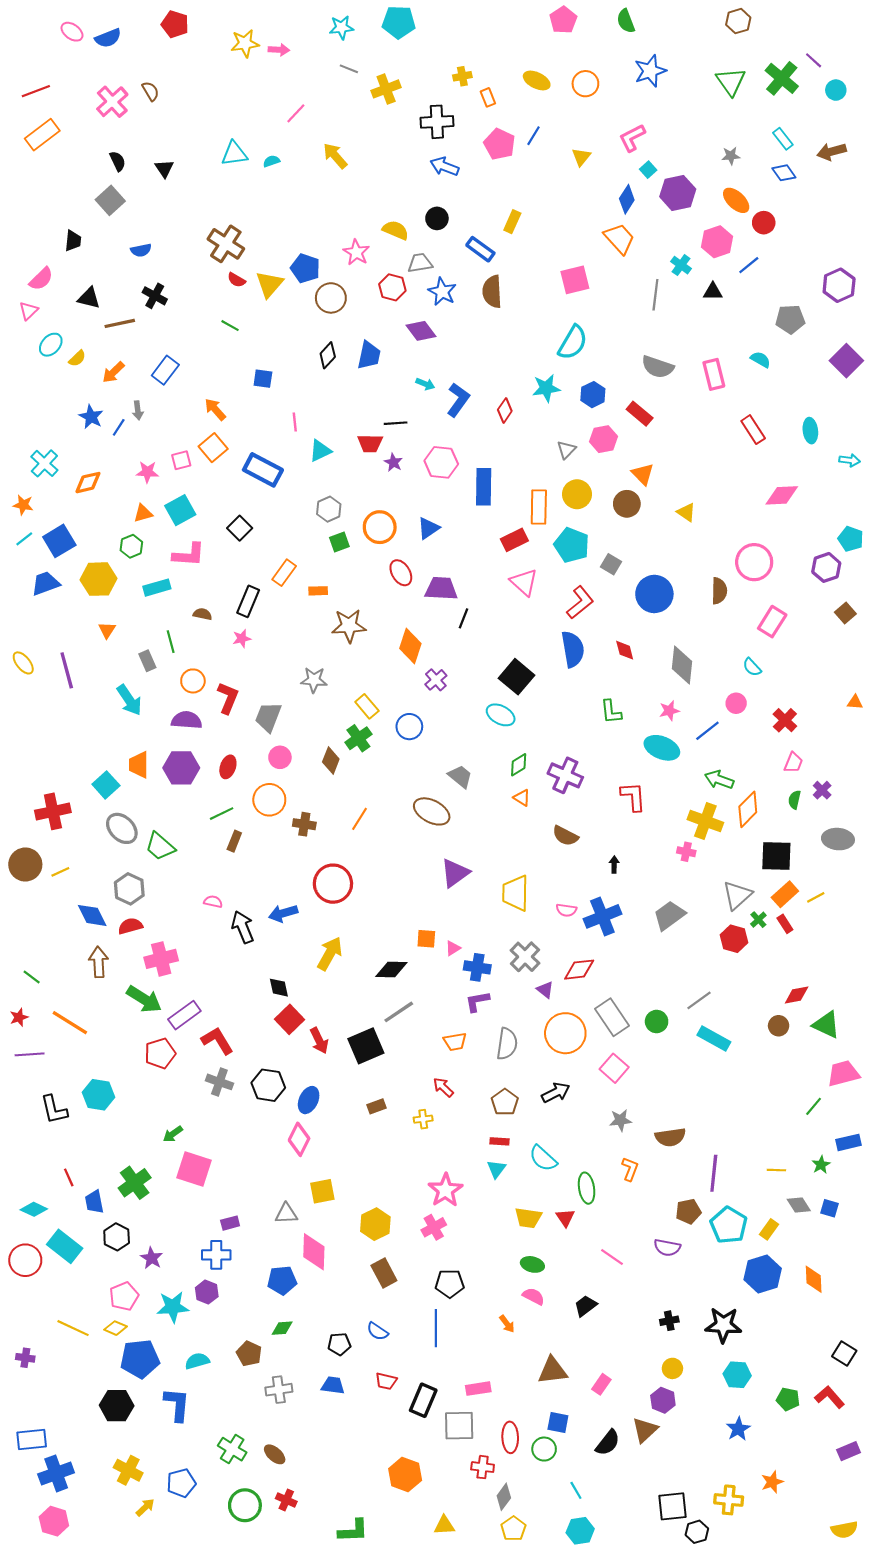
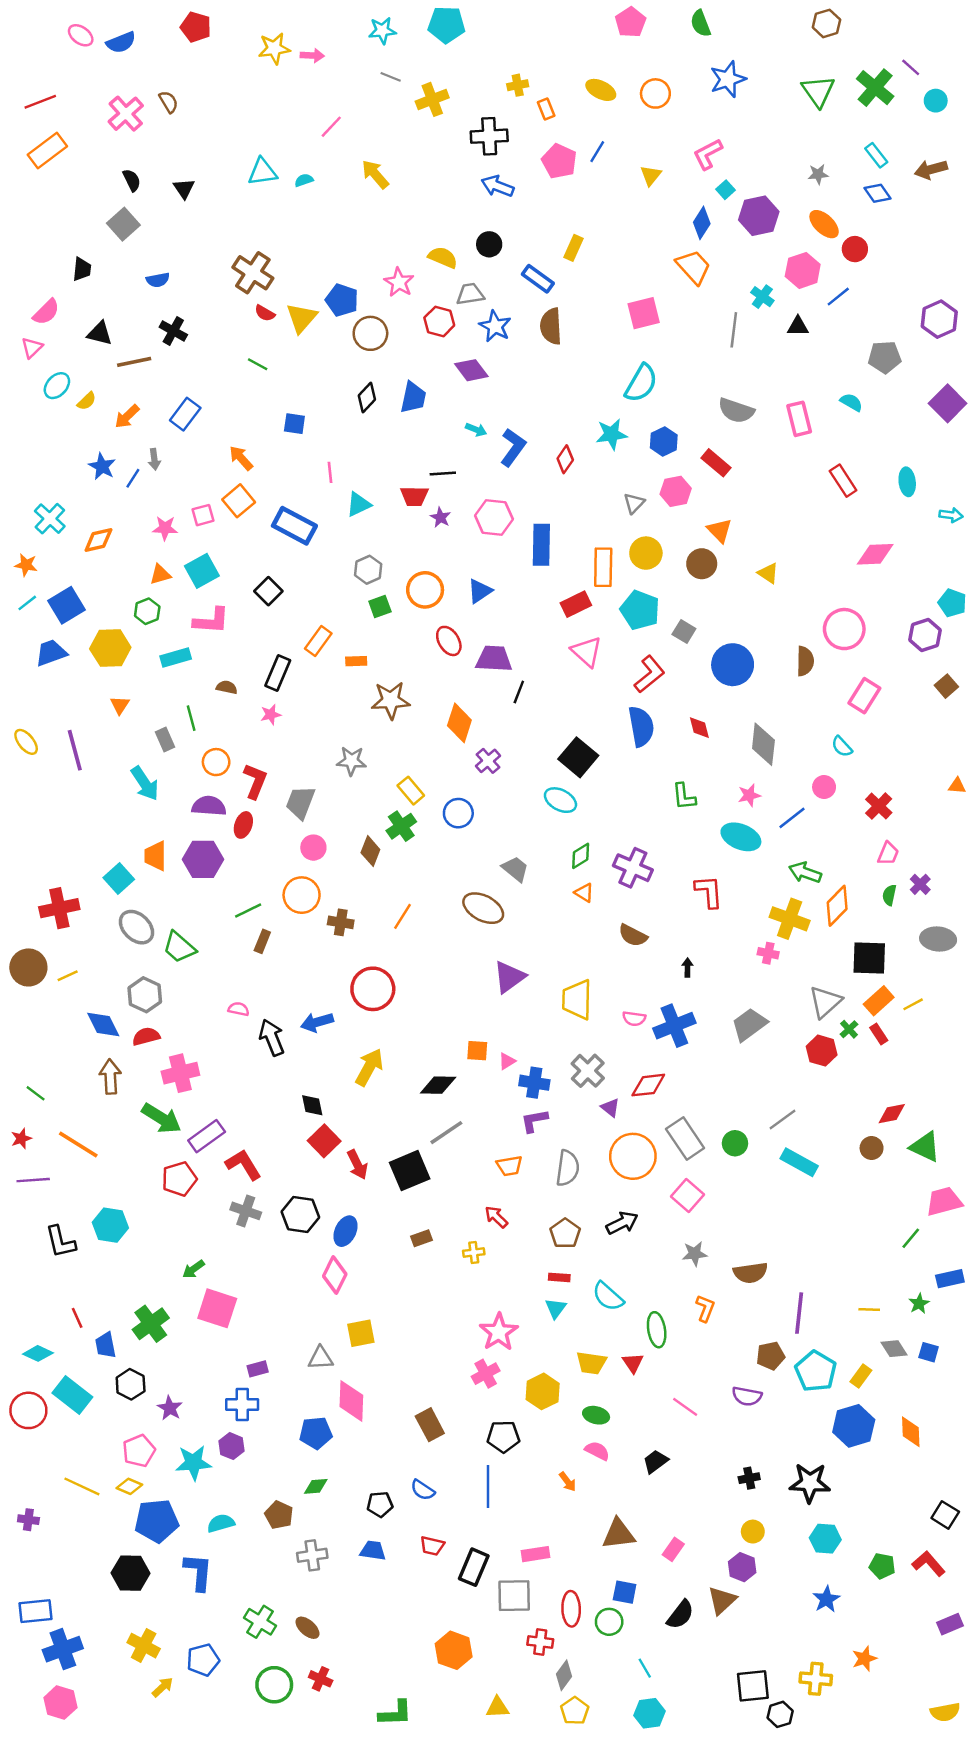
red ellipse: (228, 767) -> (243, 825), moved
yellow hexagon: (375, 1224) -> (543, 1391), moved

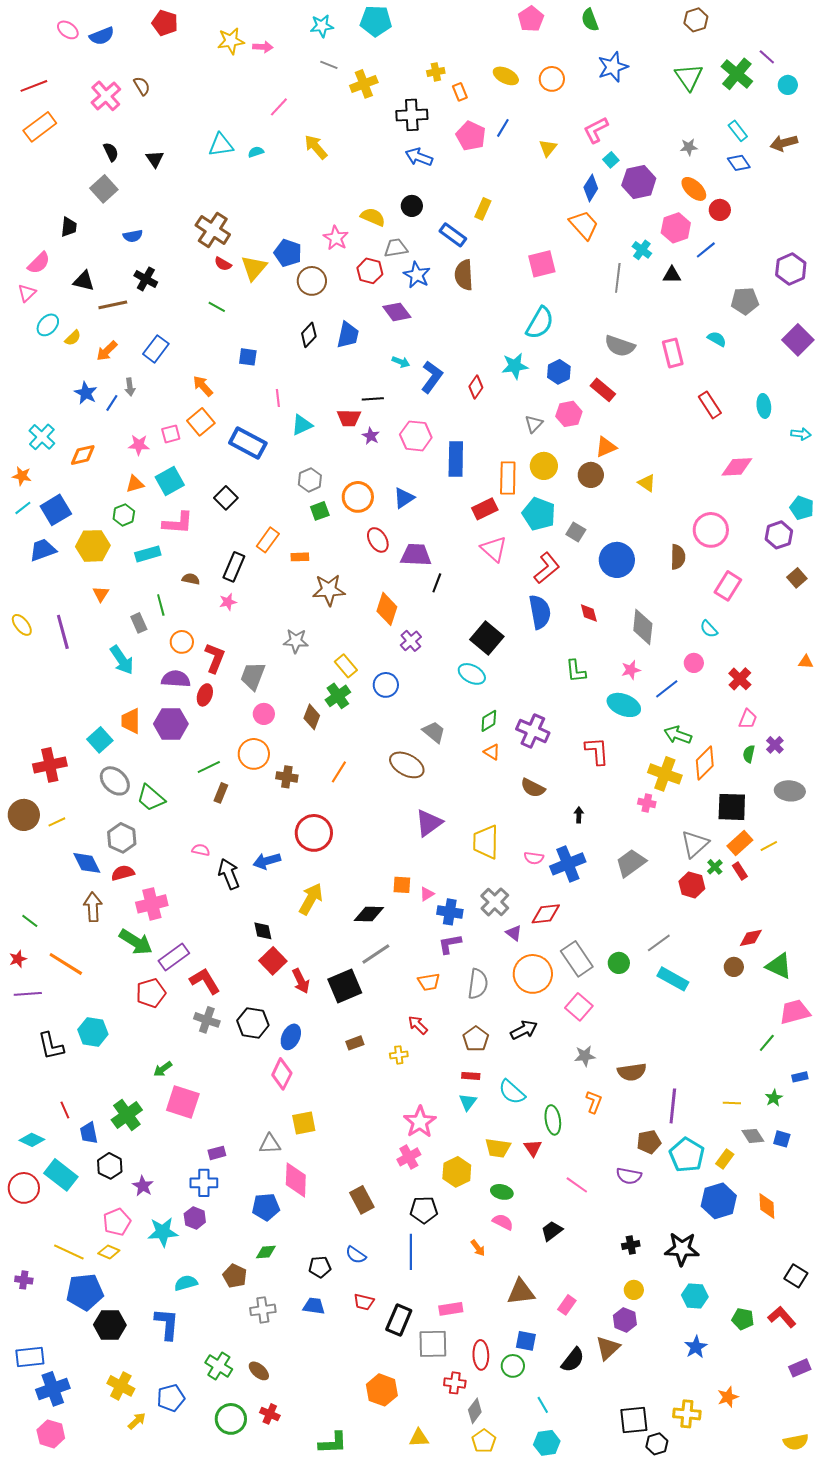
orange triangle: (720, 530) -> (606, 447), turned 50
blue rectangle: (950, 1279) -> (800, 1077), size x0.7
blue pentagon: (157, 1521) -> (85, 1292), moved

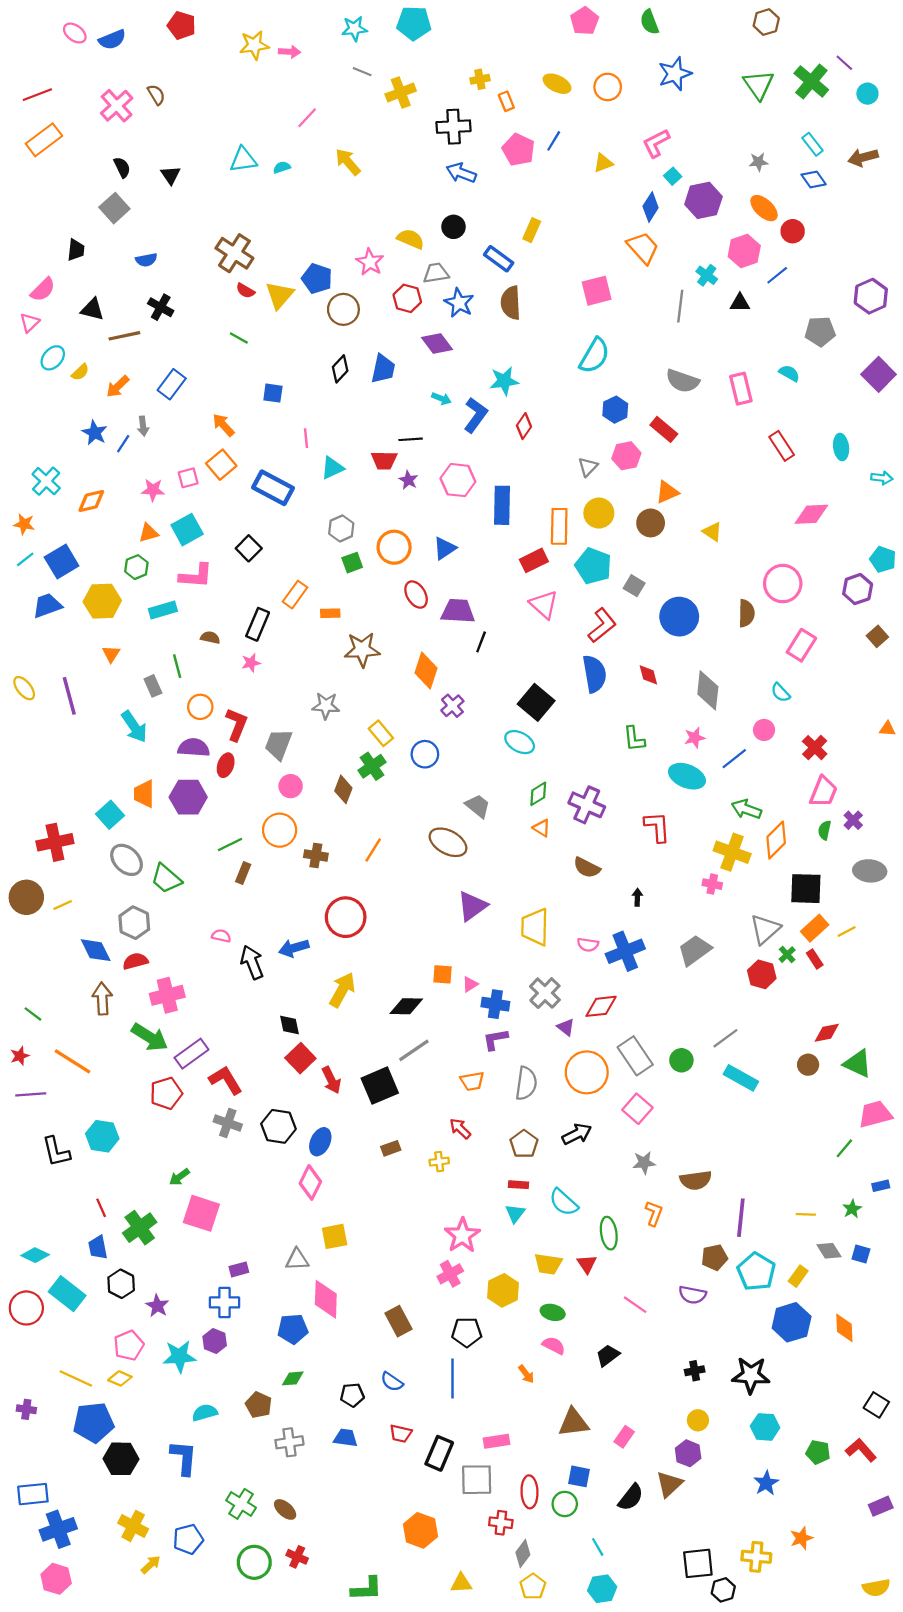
yellow triangle: (548, 148) -> (603, 163), turned 30
cyan star: (515, 366) -> (504, 381), moved
pink trapezoid: (748, 719) -> (823, 792), size x1.4
red line: (65, 1110) -> (101, 1208), moved

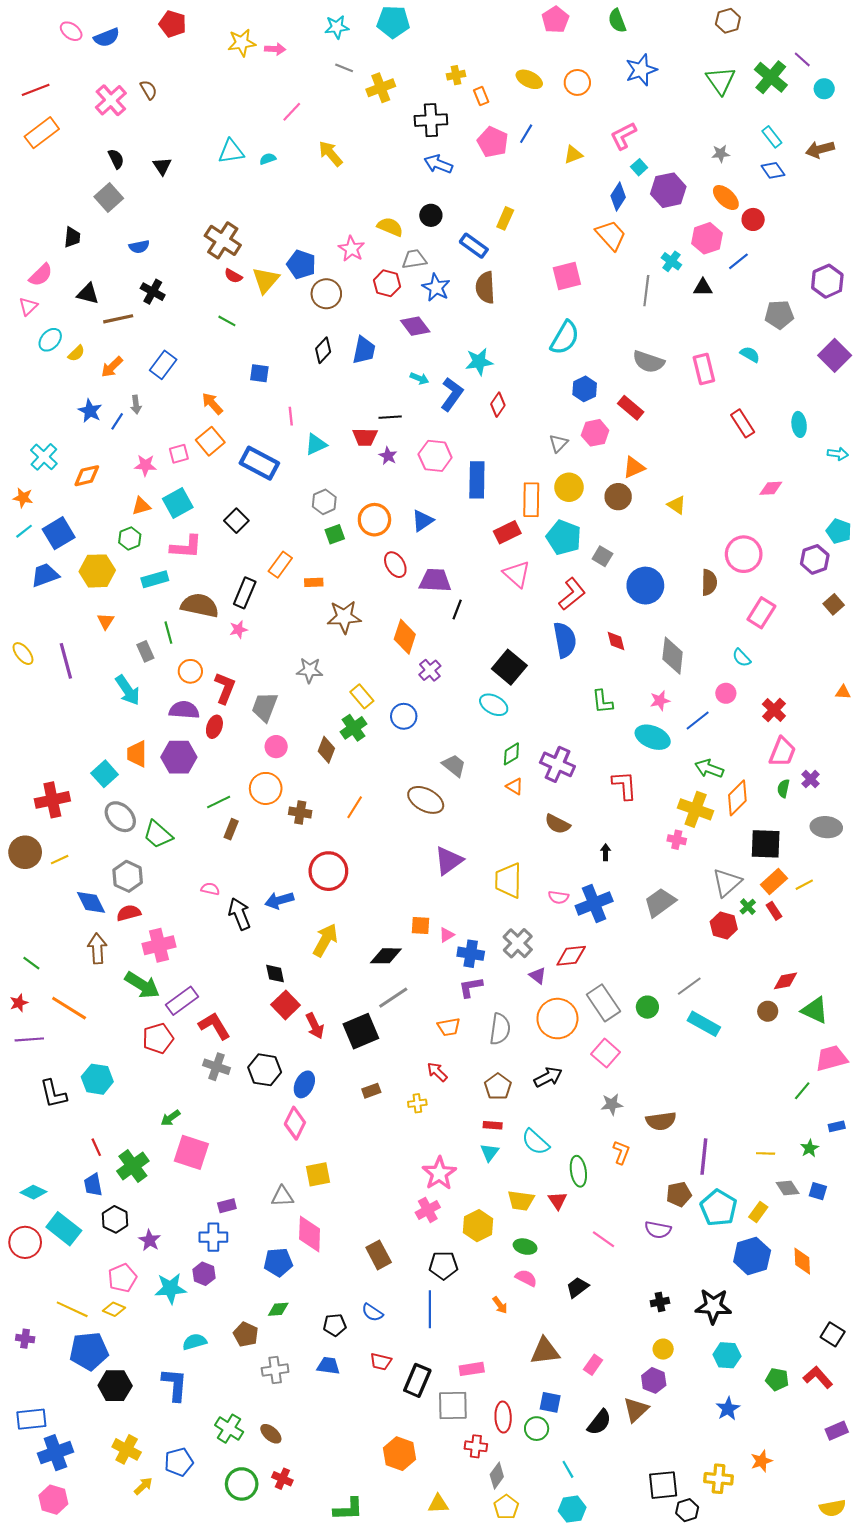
pink diamond: (811, 514) -> (771, 488), size x0.7
brown semicircle: (210, 637) -> (200, 605), size x2.0

